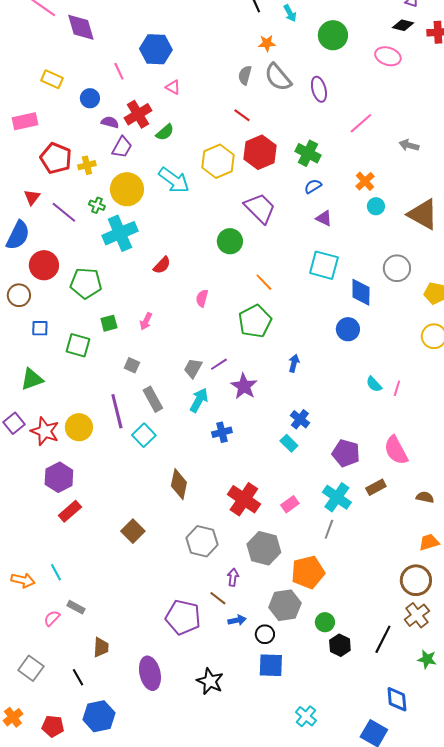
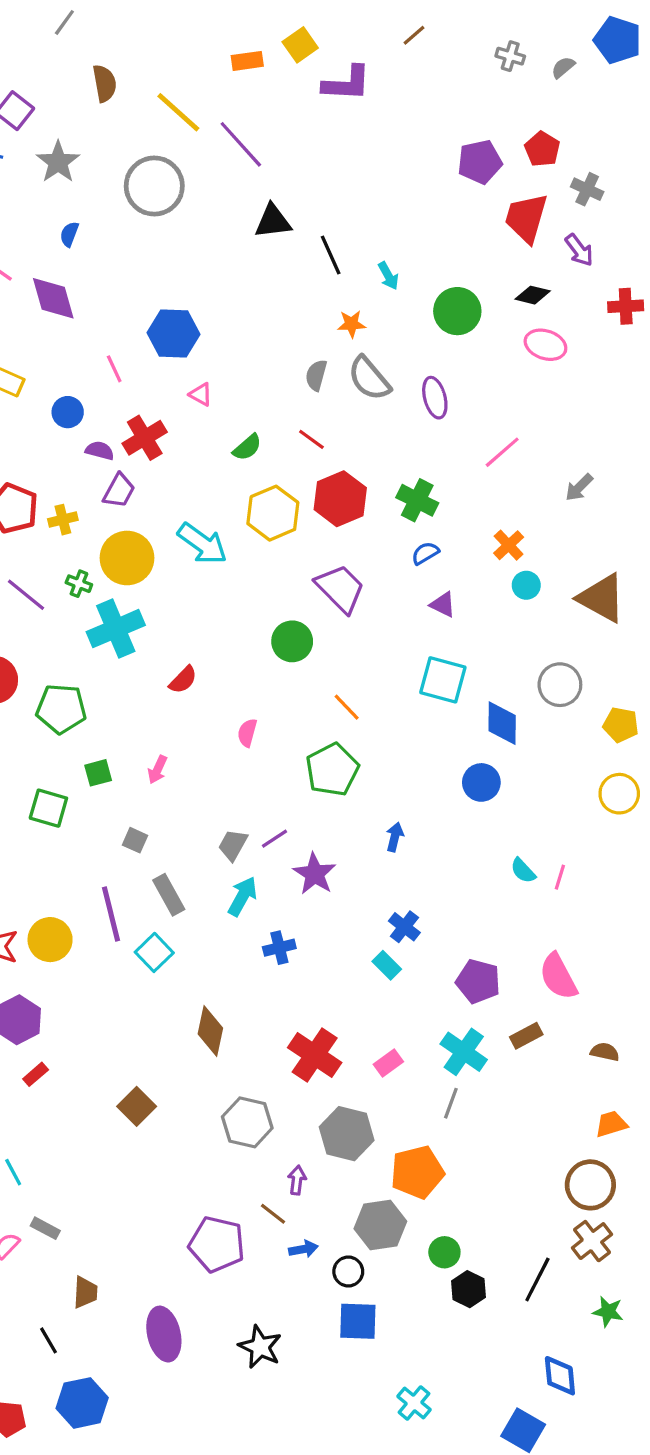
black diamond: (403, 25) -> (533, 295), moved
green semicircle: (165, 132) -> (247, 447), moved
gray arrow: (409, 145) -> (579, 487), turned -60
red rectangle: (70, 511) -> (36, 1074), size x0.7

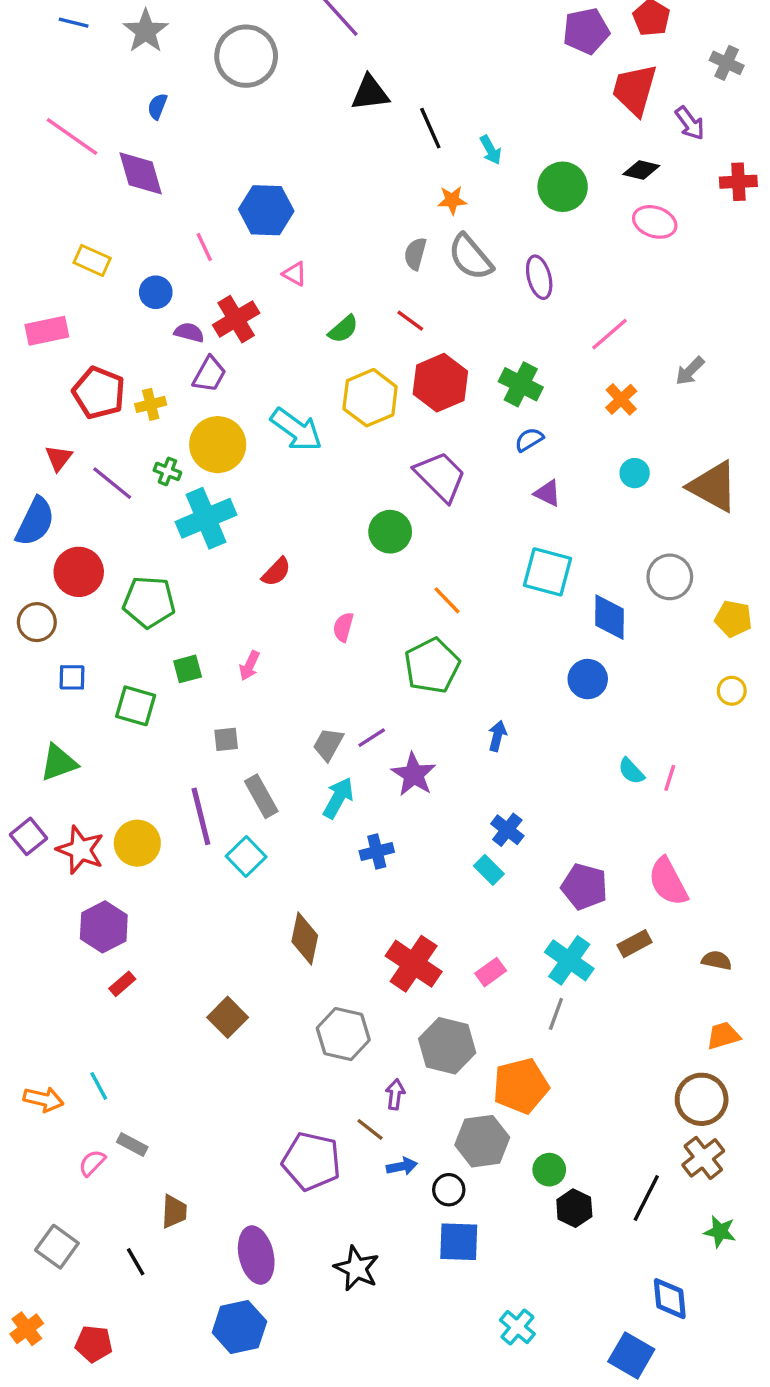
gray cross: (587, 189) -> (727, 63), moved
orange cross: (509, 545) -> (621, 399), moved
yellow circle: (619, 794) -> (732, 691), size x0.7
gray square: (135, 840) -> (226, 739), turned -30
blue hexagon: (82, 1403) -> (239, 1327), moved

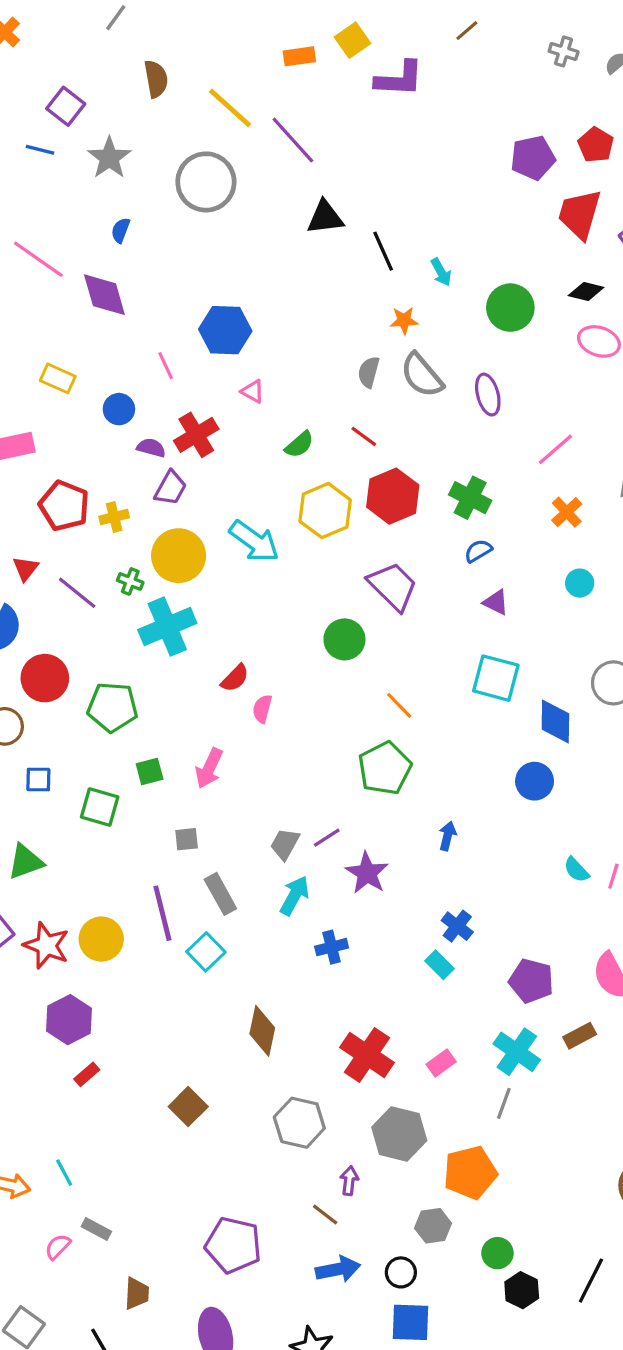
pink semicircle: (343, 627) -> (262, 709), moved
pink arrow: (249, 666) -> (209, 768), size x1.4
gray hexagon: (482, 1141) -> (433, 1226), size x0.7
purple pentagon: (311, 1161) -> (233, 1245), moved
blue arrow: (402, 1166) -> (338, 1269), moved, size x1.5

